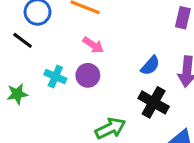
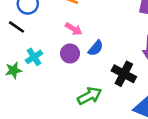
blue semicircle: (150, 66) -> (96, 48), moved
cyan cross: (55, 76) -> (34, 57), moved, turned 35

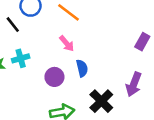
blue semicircle: (96, 48) -> (82, 68), turned -70
purple circle: (70, 54) -> (54, 77), moved

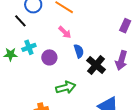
purple circle: (54, 77) -> (49, 57), moved
black cross: (101, 101) -> (96, 65), moved

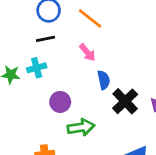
black line: (20, 21) -> (45, 39), moved, turned -64
purple circle: (49, 57) -> (60, 102), moved

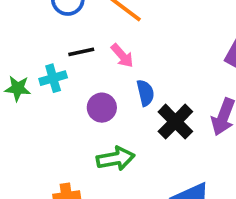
black line: (45, 39) -> (81, 52), moved
purple circle: (60, 102) -> (102, 108), moved

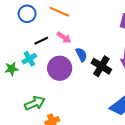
purple circle: (102, 108) -> (60, 68), size x1.5
green arrow: (116, 159) -> (35, 103), moved

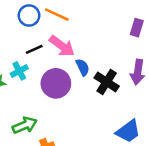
blue circle: (27, 14) -> (29, 15), moved
pink arrow: (64, 37) -> (62, 46), size x1.5

